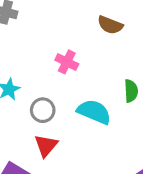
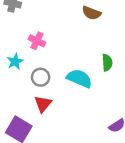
pink cross: (67, 62) -> (37, 41), moved

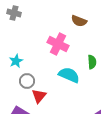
pink cross: (37, 41) -> (58, 44), moved, size x1.5
gray circle: (41, 77) -> (27, 81), moved

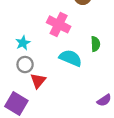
cyan star: (16, 61) -> (23, 43), moved

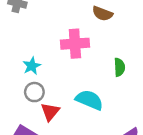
pink cross: (59, 24) -> (75, 44), turned -30
cyan semicircle: (71, 58) -> (89, 100), moved

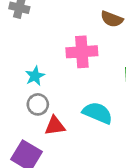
red triangle: (50, 112) -> (55, 126), turned 42

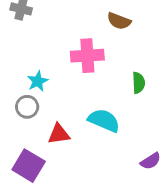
gray circle: (38, 104) -> (27, 107), moved

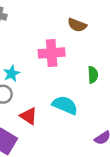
red triangle: (59, 134) -> (29, 116), turned 42

